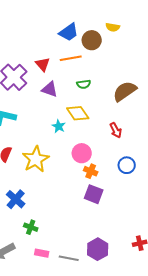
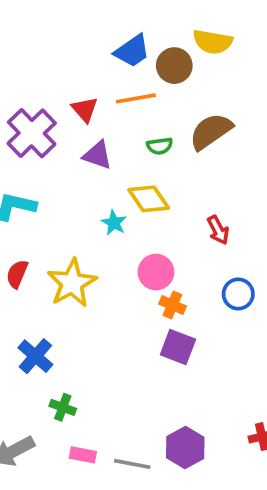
yellow semicircle: (113, 27) -> (213, 42), size x1.5
brown semicircle: (125, 91) -> (211, 131), moved

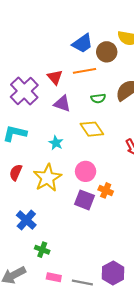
cyan star: (114, 223) -> (56, 143), moved
pink circle: (156, 272) -> (86, 171), moved
purple square: (178, 347) -> (84, 200), moved

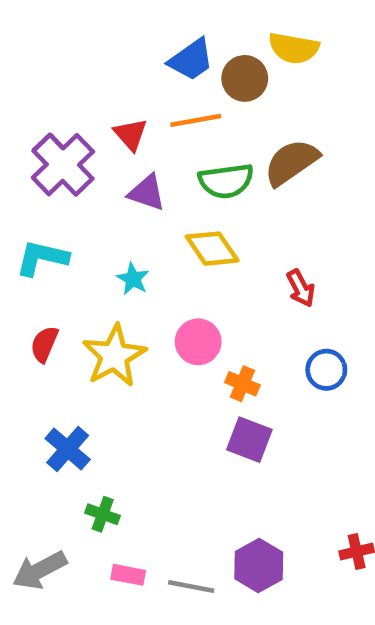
green semicircle: (98, 98) -> (226, 181), size x1.6
purple square: (84, 200) -> (249, 440), moved

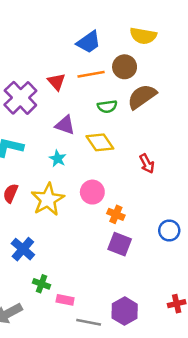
brown circle: (245, 78) -> (125, 67), moved
green semicircle: (226, 181) -> (107, 106), size x0.7
purple triangle: (147, 193) -> (65, 125), moved
blue circle: (326, 370) -> (169, 230), moved
pink rectangle: (128, 575) -> (65, 300), moved

